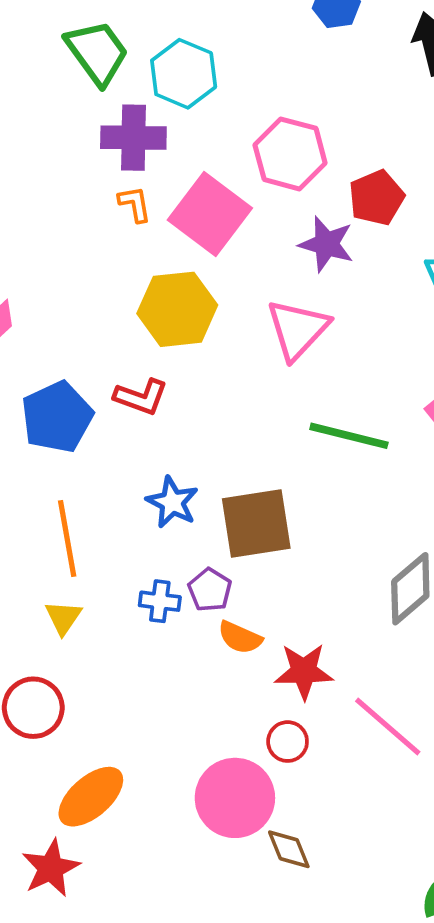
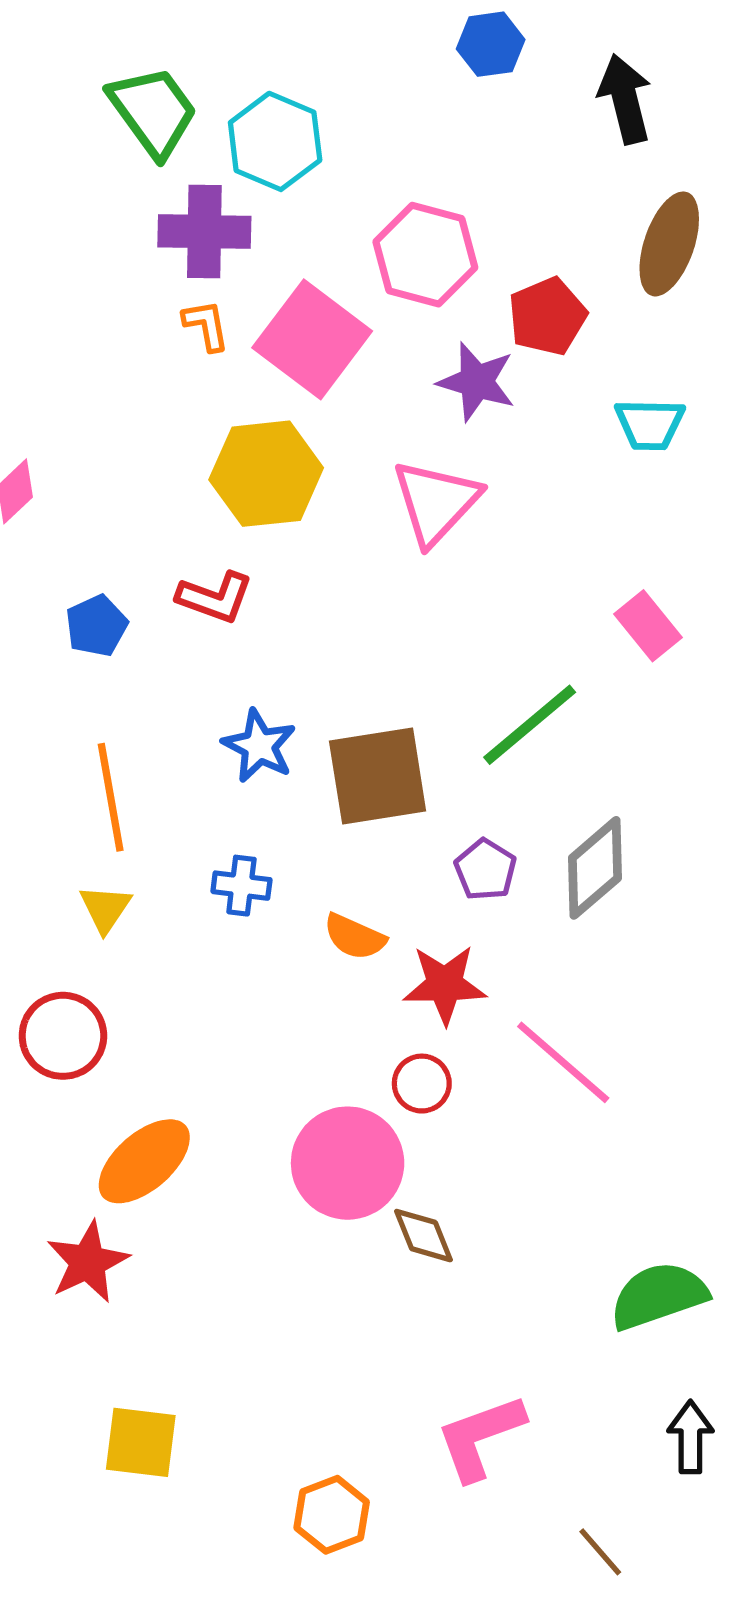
blue pentagon: (57, 417) -> (97, 626), size x0.6
green line: (349, 436) -> (530, 725), moved, turned -54
purple pentagon: (210, 590) -> (485, 870), moved

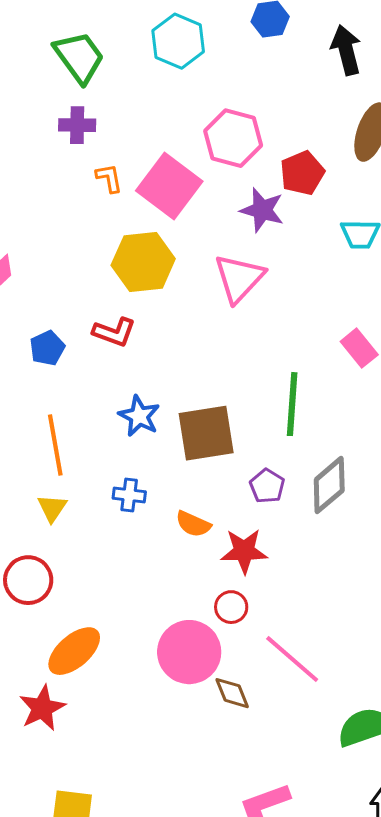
cyan hexagon: (275, 141) -> (178, 41), moved
purple cross: (204, 232) -> (77, 125), moved, size x0.7
green line: (530, 725) -> (292, 404), turned -46
pink line: (563, 1062) -> (292, 659), moved

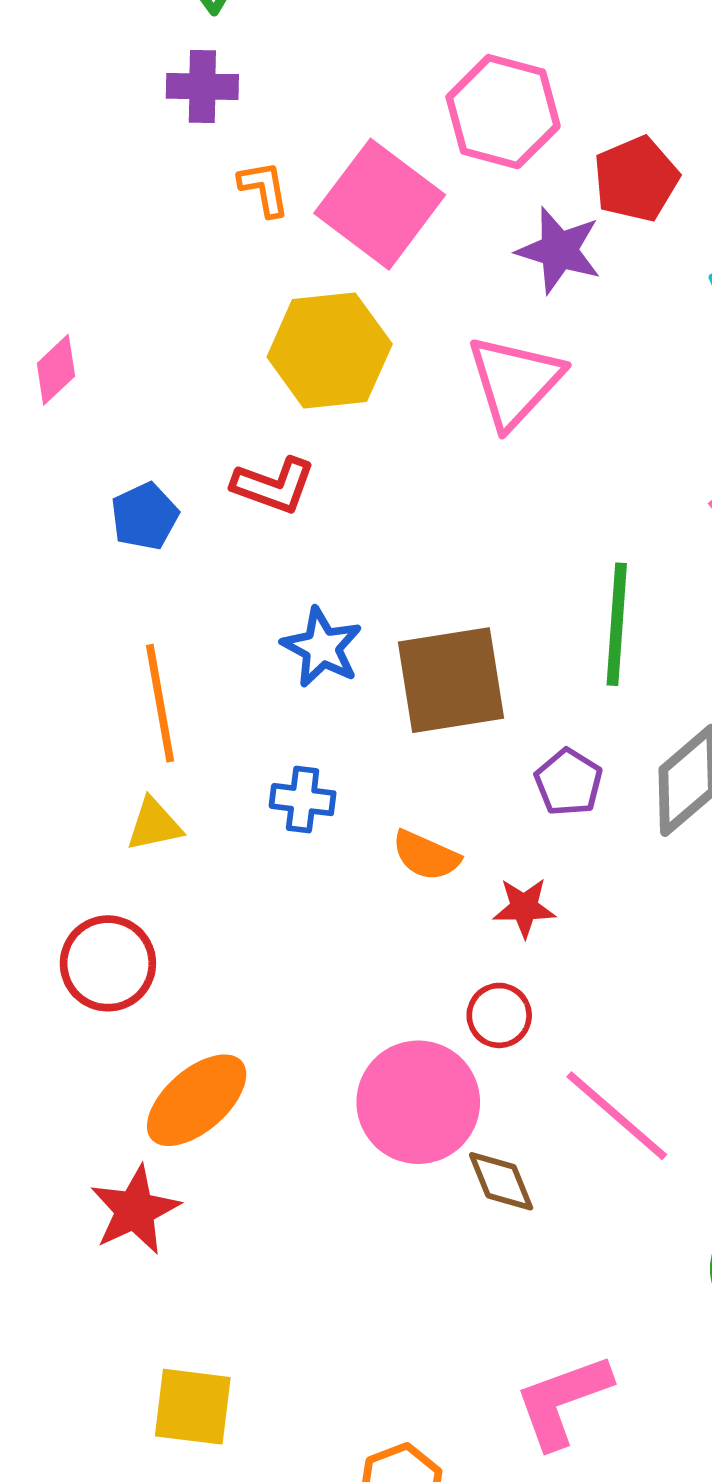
yellow triangle: (52, 508) -> (154, 825), turned 44
red star: (244, 551) -> (524, 908), size x0.7

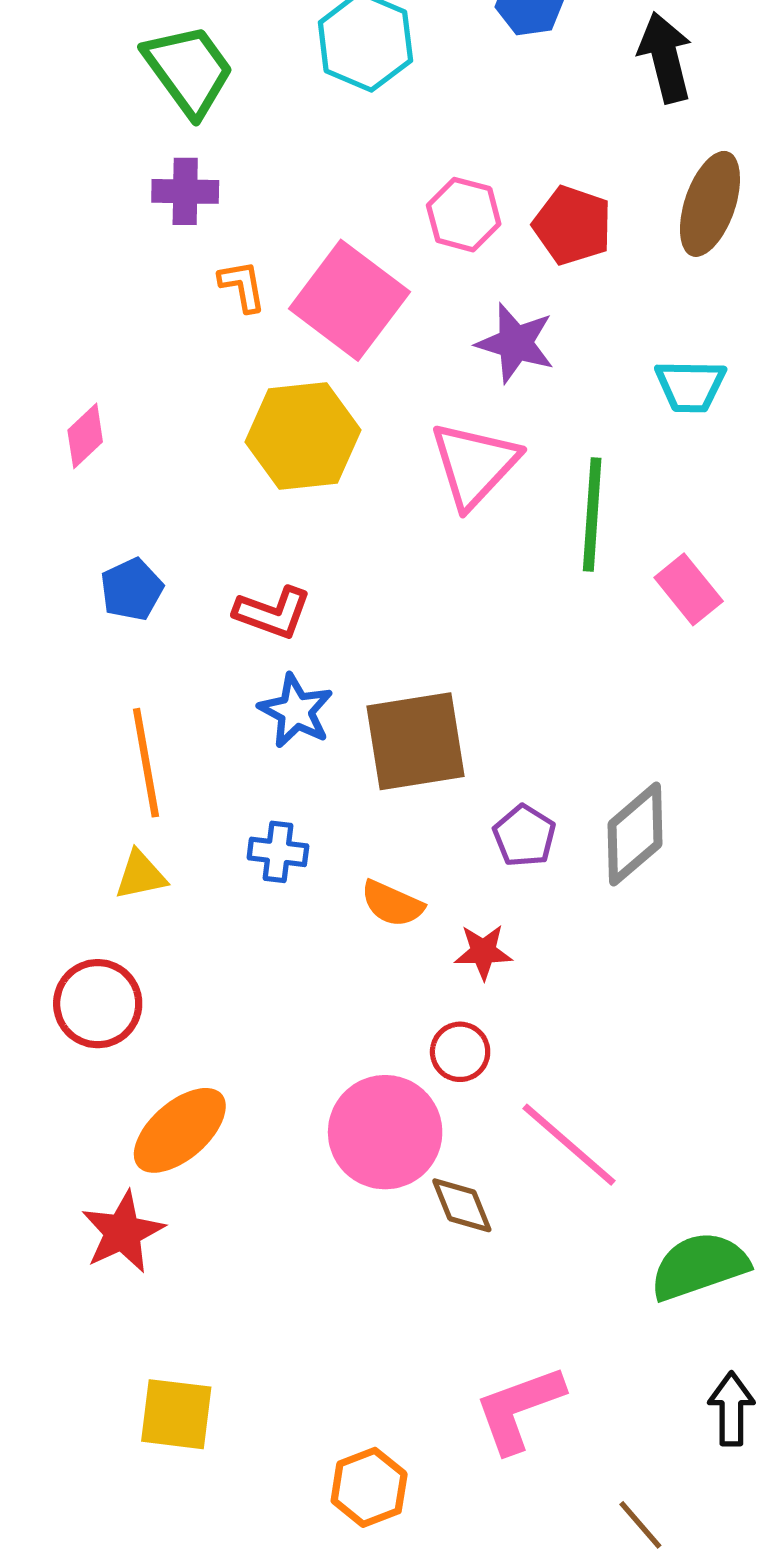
pink hexagon: (503, 112) -> (464, 215), size x0.7
red pentagon: (636, 179) -> (573, 225), moved, turned -30
pink diamond: (56, 370) -> (85, 436), moved
red L-shape: (274, 485) -> (273, 613), moved
green line: (617, 624) -> (592, 515), moved

